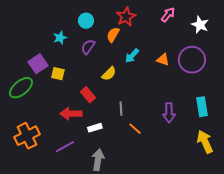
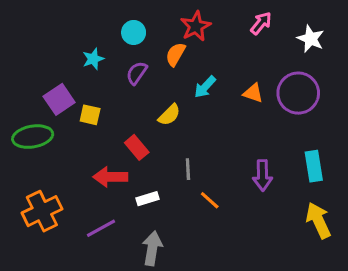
green ellipse: (21, 88) -> (33, 137), turned 30

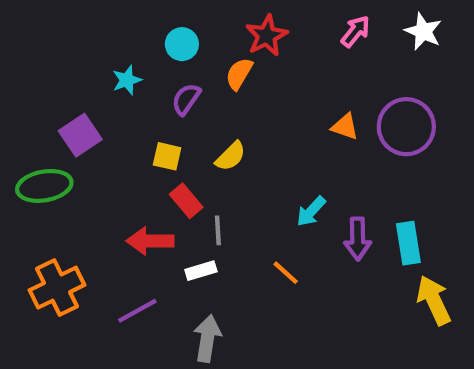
white star: (311, 39) -> (423, 31), moved
cyan arrow: (205, 87) -> (311, 211), moved
yellow square: (90, 115) -> (167, 156), moved
cyan rectangle: (314, 166) -> (408, 243), moved
gray line: (188, 169) -> (218, 230), moved

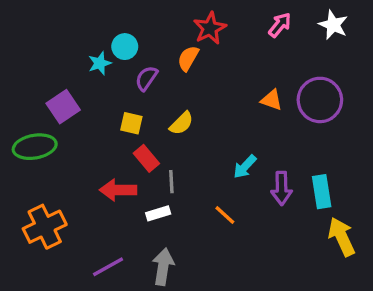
cyan circle: (182, 44) -> (125, 47), moved
purple line: (137, 311) -> (108, 267), moved

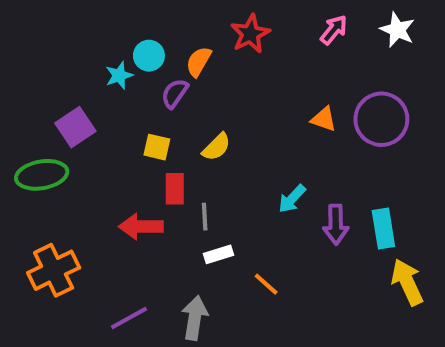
orange semicircle: (188, 58) -> (199, 62), moved
red rectangle: (146, 158) -> (175, 189), turned 40
white rectangle: (158, 213) -> (218, 254), moved
orange line: (225, 215) -> (266, 284), moved

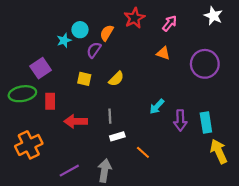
pink arrow: (334, 30) -> (170, 23), moved
orange triangle: (324, 119) -> (163, 53), moved
red rectangle: (175, 189) -> (50, 101), moved

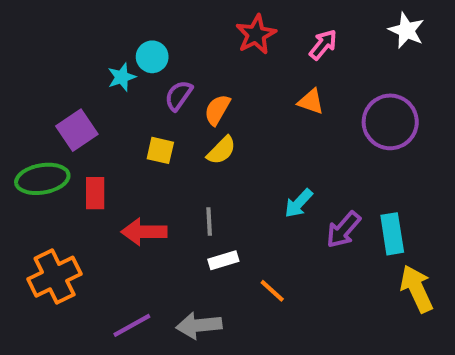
orange semicircle: (107, 33) -> (217, 110), moved
purple arrow: (180, 120) -> (343, 230), turned 42
gray arrow: (105, 171) -> (199, 325), turned -105

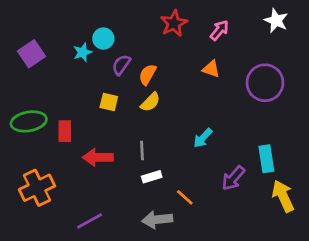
purple square: (77, 130) -> (31, 54), moved
purple arrow: (343, 230) -> (233, 178), moved
gray arrow: (199, 325) -> (157, 220), moved

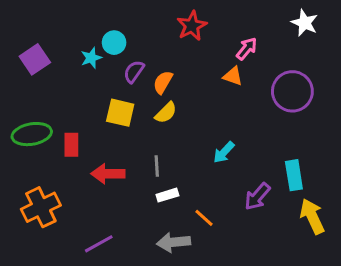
pink arrow: (219, 30) -> (247, 49), moved
yellow square: (109, 102) -> (120, 113), size x1.4

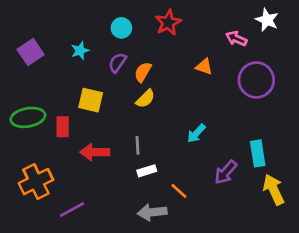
cyan circle: (114, 43) -> (121, 28), moved
pink arrow: (247, 49) -> (236, 39), moved, turned -105
yellow square: (120, 113) -> (91, 100), moved
purple line: (99, 244) -> (72, 210), moved

